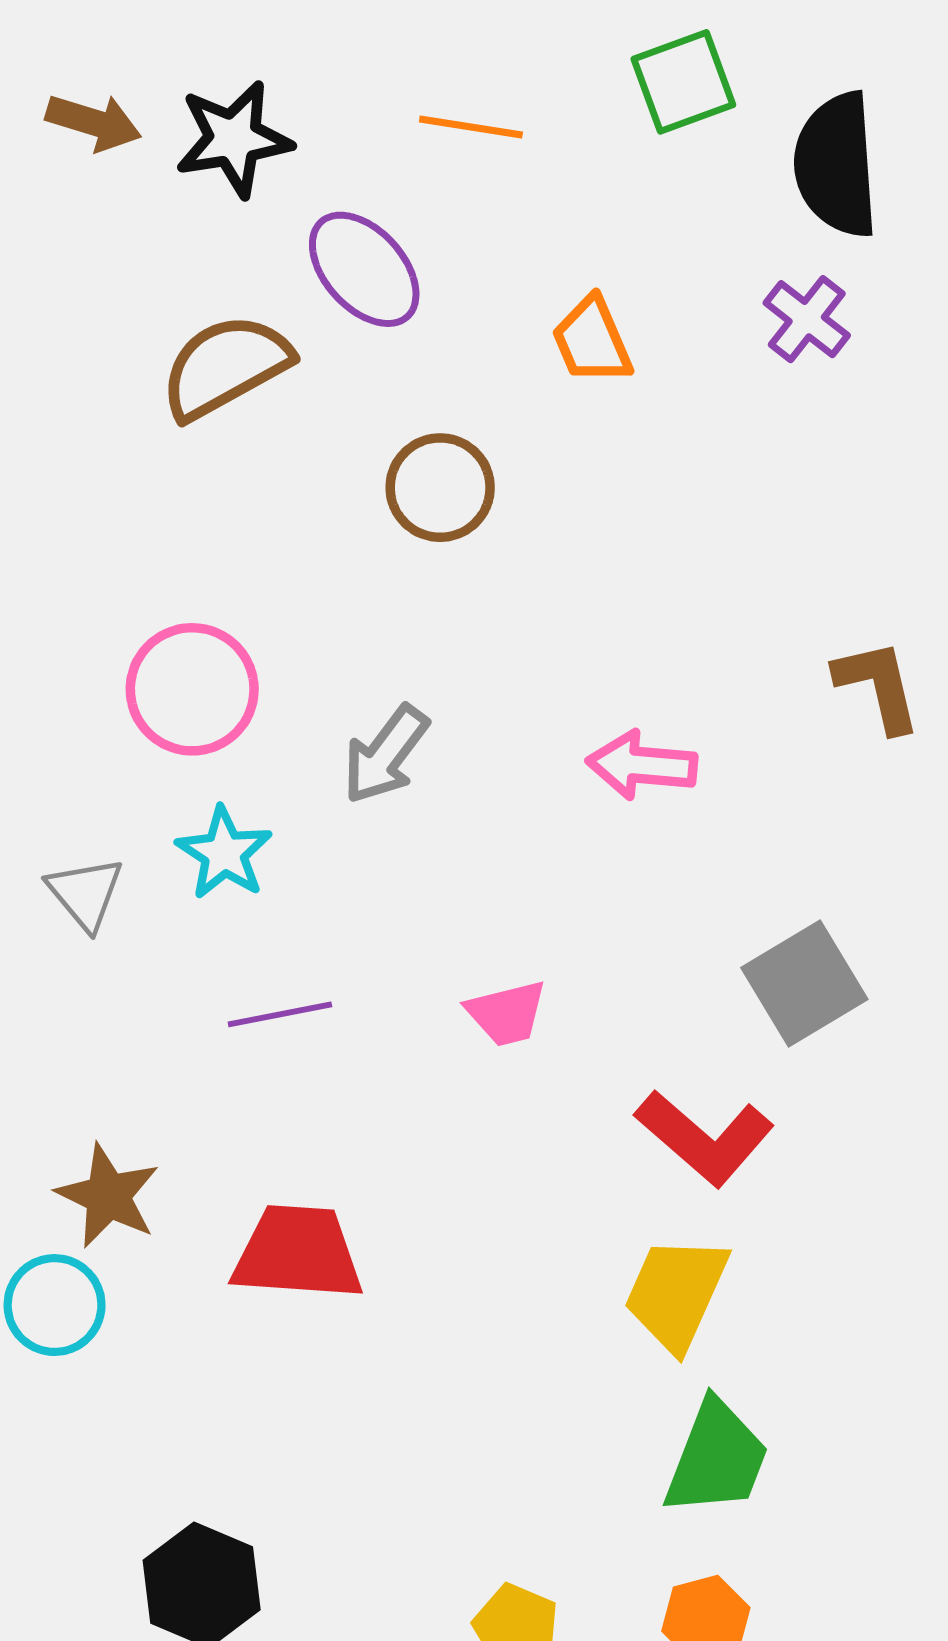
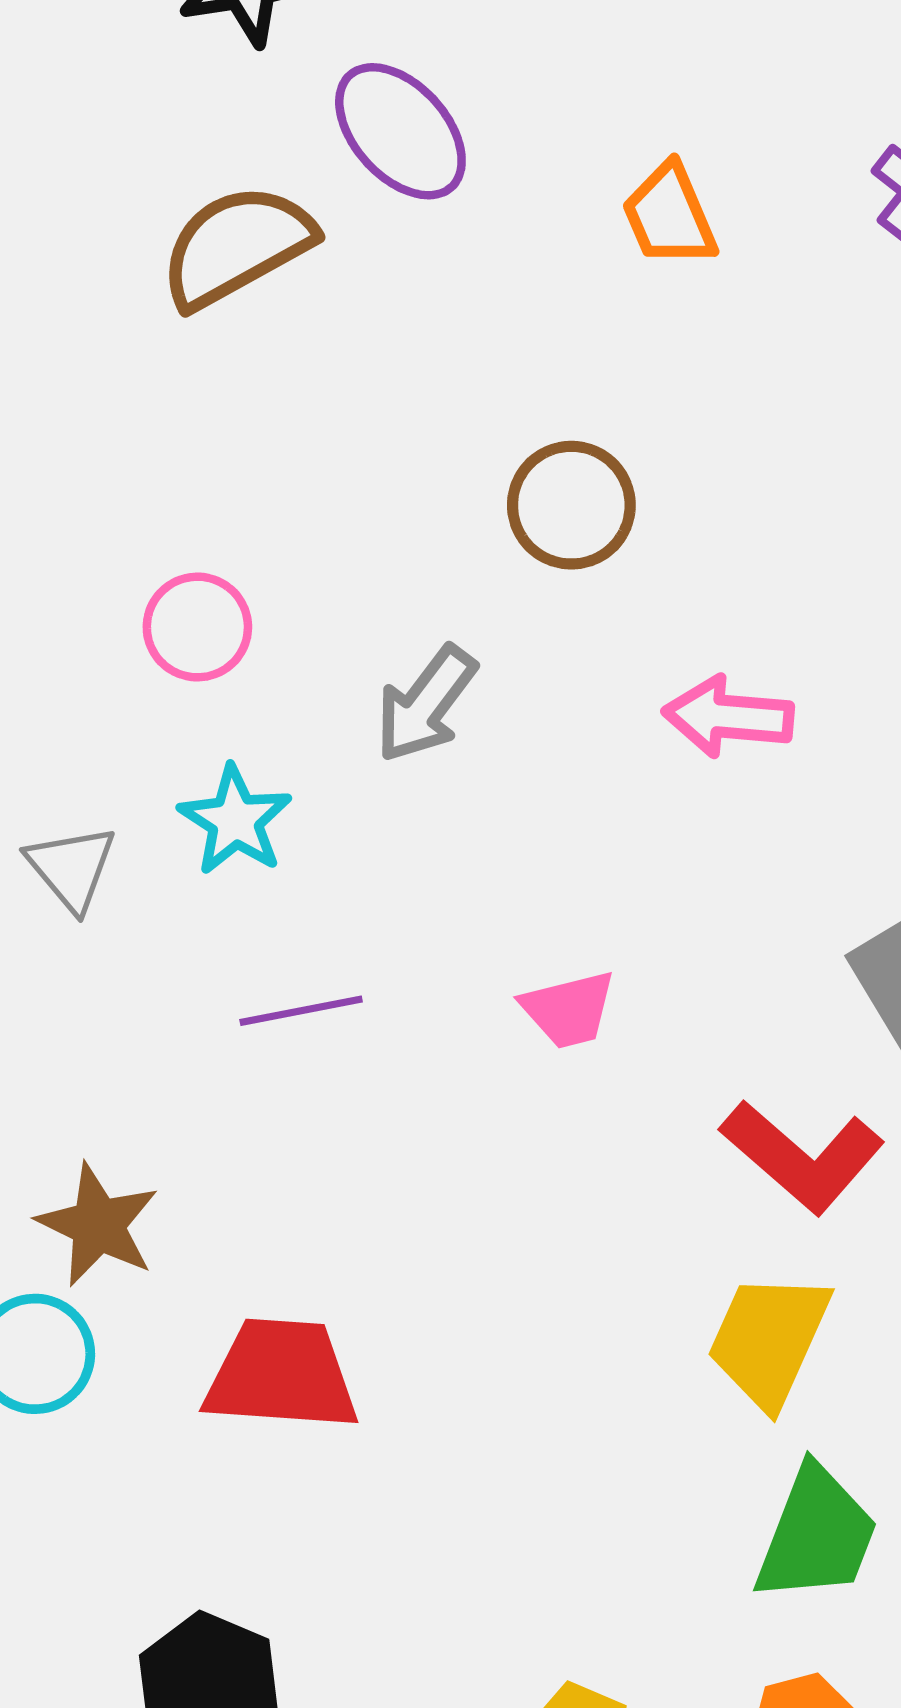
brown circle: (440, 488) -> (571, 505), moved
pink circle: (192, 689) -> (197, 627), size x0.7
red trapezoid: (298, 1253) -> (281, 1375), moved

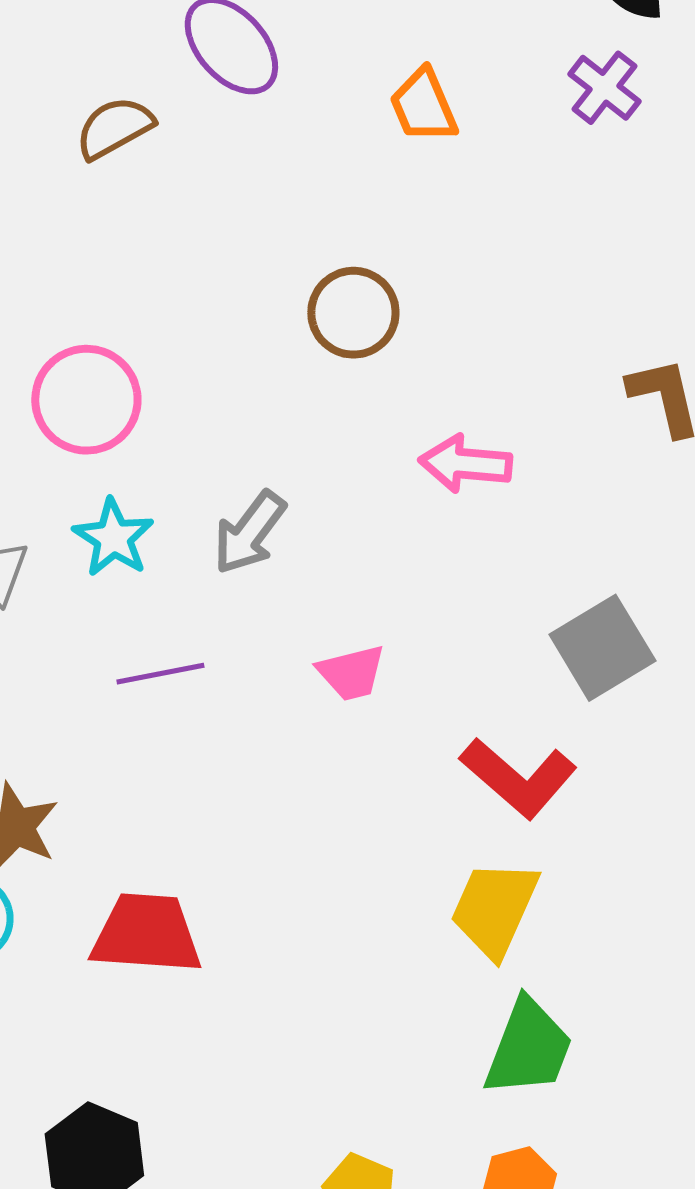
brown semicircle: (237, 246) -> (114, 128), size x0.7
pink circle: (197, 627) -> (86, 400), size x1.4
gray arrow: (426, 704) -> (249, 533), moved

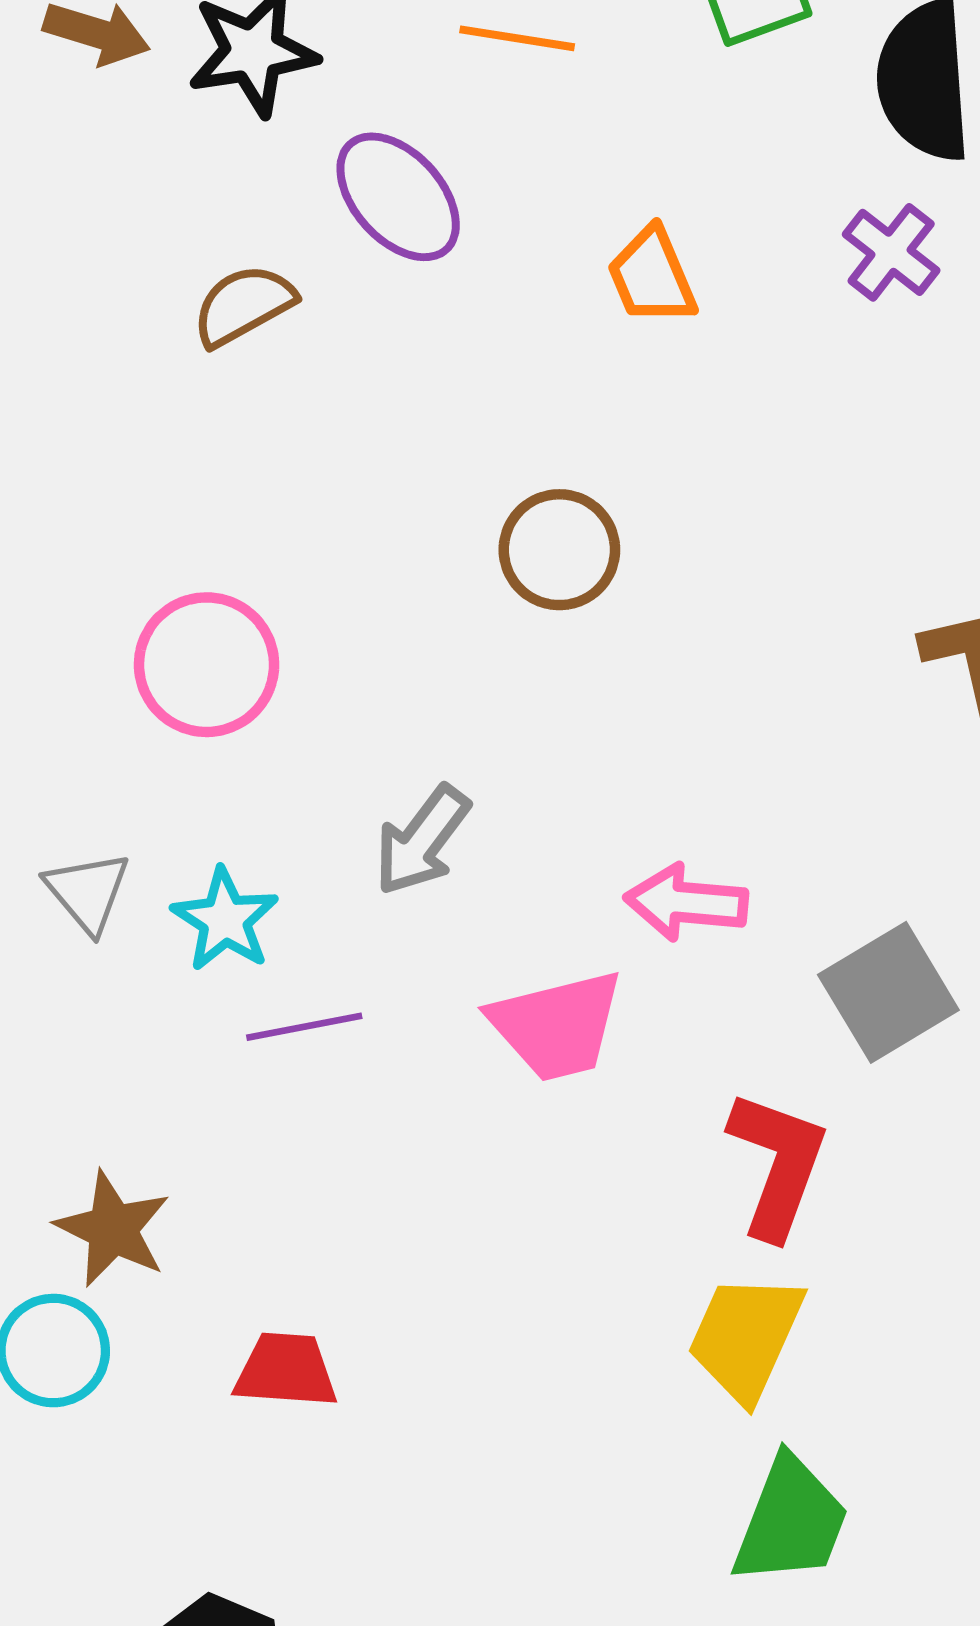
pink arrow: (465, 464) -> (686, 903), moved
cyan star: (113, 538) -> (225, 920), moved
pink trapezoid: (351, 673) -> (557, 1025), size x1.5
red L-shape: (518, 778) -> (777, 1164), turned -111
red trapezoid: (146, 934) -> (286, 1370), size x0.7

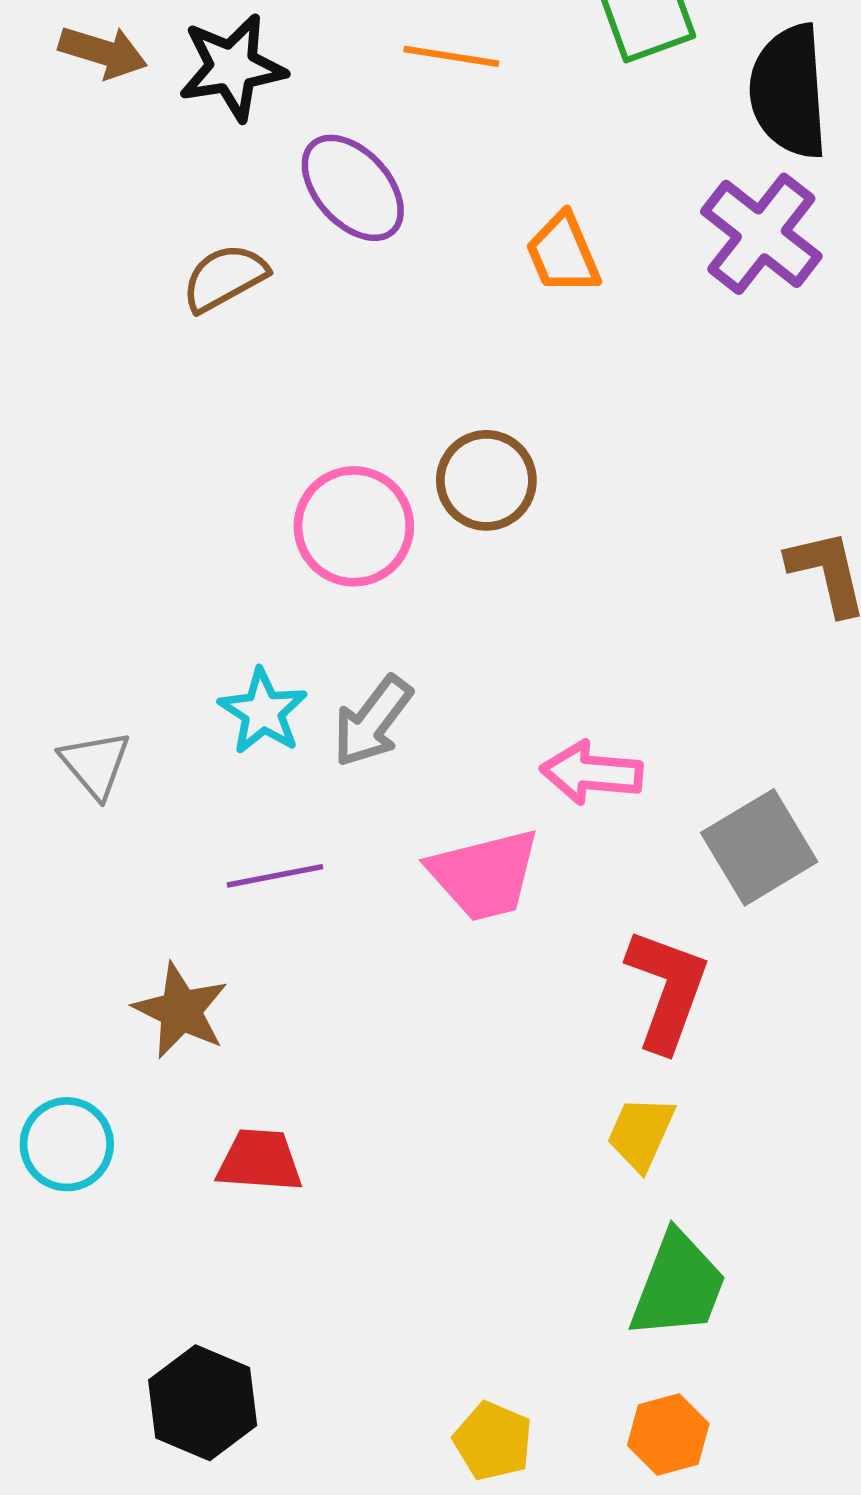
purple cross: (891, 252) -> (761, 234), size x1.5
pink circle: (207, 665) -> (354, 526), moved
cyan star: (225, 920) -> (263, 711), moved
brown star: (113, 1229) -> (181, 1011), moved
yellow trapezoid: (746, 1337) -> (641, 1133), size x0.7

